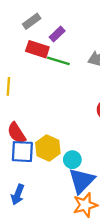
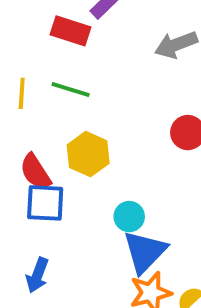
green line: (58, 61) -> (71, 90), moved
yellow hexagon: (48, 148) -> (88, 154), moved

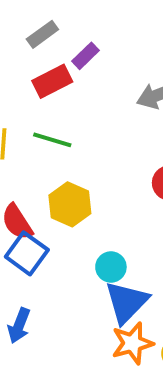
red rectangle: (71, 31) -> (52, 81), turned -45
blue square: (45, 203) -> (27, 253), turned 33

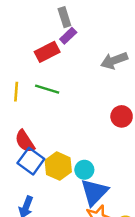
gray rectangle: (42, 34) -> (64, 17), moved, turned -72
yellow hexagon: (70, 204) -> (58, 166), moved

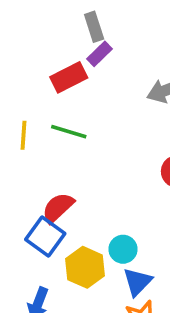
red semicircle: (25, 141) -> (58, 208), moved, turned 80
yellow hexagon: (58, 166) -> (85, 267), moved
blue triangle: (94, 192) -> (137, 282), size x0.7

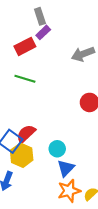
red semicircle: (58, 208) -> (26, 134), moved
yellow hexagon: (85, 267) -> (22, 155), moved

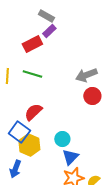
gray rectangle: (40, 16) -> (46, 16), turned -42
gray arrow: (83, 54) -> (86, 75), moved
red semicircle: (26, 134) -> (33, 112), moved

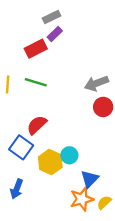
gray rectangle: (46, 16) -> (51, 17), turned -56
yellow hexagon: (29, 145) -> (50, 162), moved
blue triangle: (70, 157) -> (90, 179), moved

